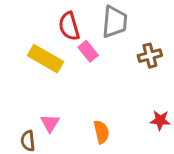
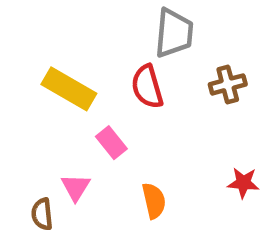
red semicircle: (69, 26) -> (147, 87), moved
pink rectangle: (88, 51) -> (111, 143), moved

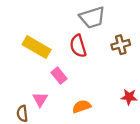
gray trapezoid: (174, 33) -> (92, 17), turned 68
orange semicircle: (154, 201) -> (82, 106), turned -96

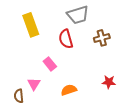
yellow rectangle: (37, 47) -> (31, 25), moved, turned 40

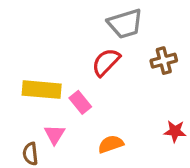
yellow rectangle: (31, 25) -> (42, 90), moved, turned -65
red semicircle: (66, 39) -> (106, 62), turned 60

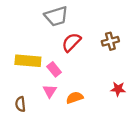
gray trapezoid: (125, 24) -> (56, 16), moved
pink triangle: (55, 134) -> (50, 91), moved

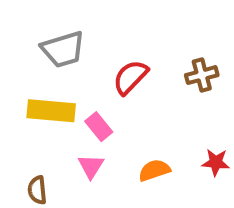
gray trapezoid: (56, 16) -> (63, 49), moved
orange semicircle: (75, 98) -> (154, 170), moved

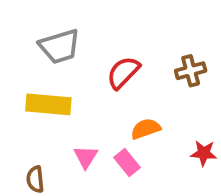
pink rectangle: (99, 127) -> (127, 162), moved
orange semicircle: (154, 170) -> (146, 129), moved

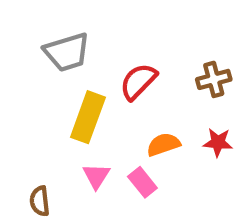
yellow rectangle: (48, 104) -> (88, 117), moved, turned -75
red star: (204, 153) -> (218, 142), moved

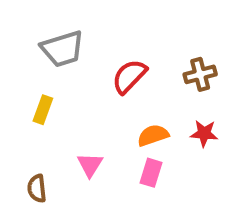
yellow rectangle: (88, 117) -> (43, 110), moved, size x0.6
pink rectangle: (142, 182) -> (151, 173), moved, turned 56

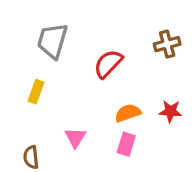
gray trapezoid: (62, 49) -> (52, 41), turned 123
brown cross: (200, 74) -> (167, 44), moved

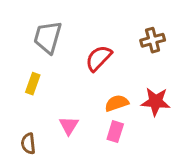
red star: (170, 111) -> (156, 102), size x1.4

